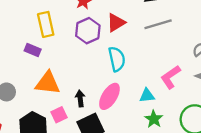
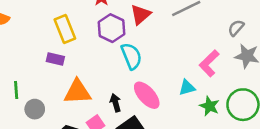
cyan semicircle: (117, 59) -> (131, 56), moved
pink ellipse: (109, 96) -> (147, 95), turned -64
green star: (154, 119) -> (209, 106), moved

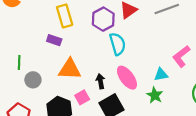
green star: (209, 106) -> (155, 95), moved

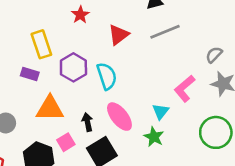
purple hexagon: (103, 19) -> (73, 67), moved
cyan triangle: (161, 75) -> (161, 111), turned -40

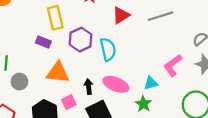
cyan triangle: (161, 111) -> (151, 83), turned 32
pink ellipse: (119, 117) -> (116, 84), turned -35

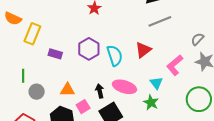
red triangle: (121, 15) -> (143, 50), moved
yellow rectangle: (55, 18) -> (32, 34), moved, turned 40
orange triangle: (58, 73) -> (68, 90), moved, size x0.7
cyan triangle: (151, 83) -> (156, 83), turned -48

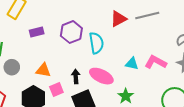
red triangle: (143, 50) -> (118, 19), moved
purple rectangle: (55, 54) -> (37, 32), turned -40
pink L-shape: (175, 65) -> (156, 62), turned 60
cyan triangle: (156, 83) -> (132, 64), moved, turned -48

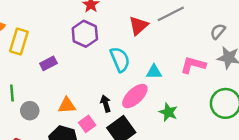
purple hexagon: (71, 32) -> (85, 34), moved
cyan triangle: (132, 64) -> (154, 72), moved
pink ellipse: (101, 76) -> (135, 96), turned -55

